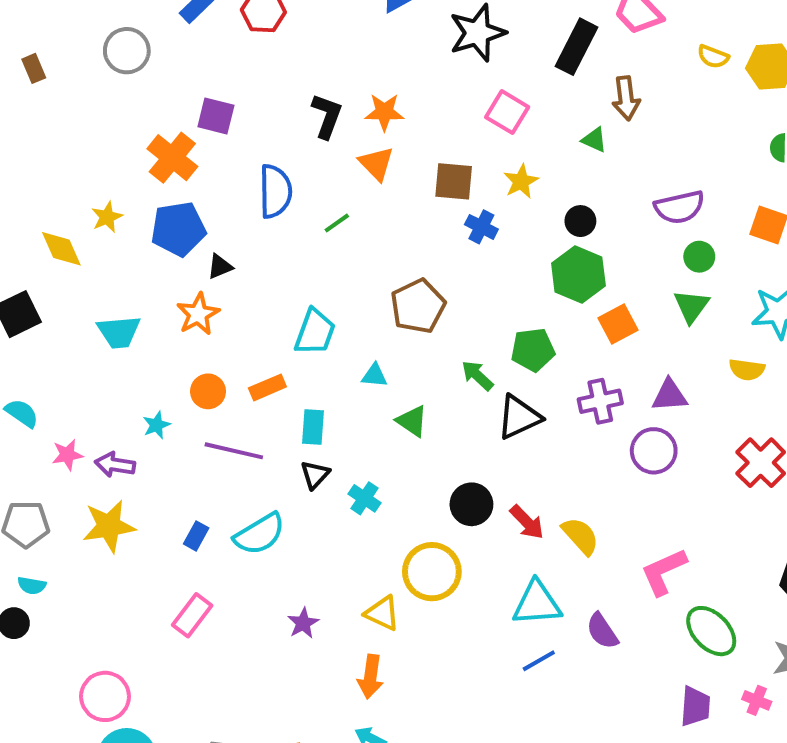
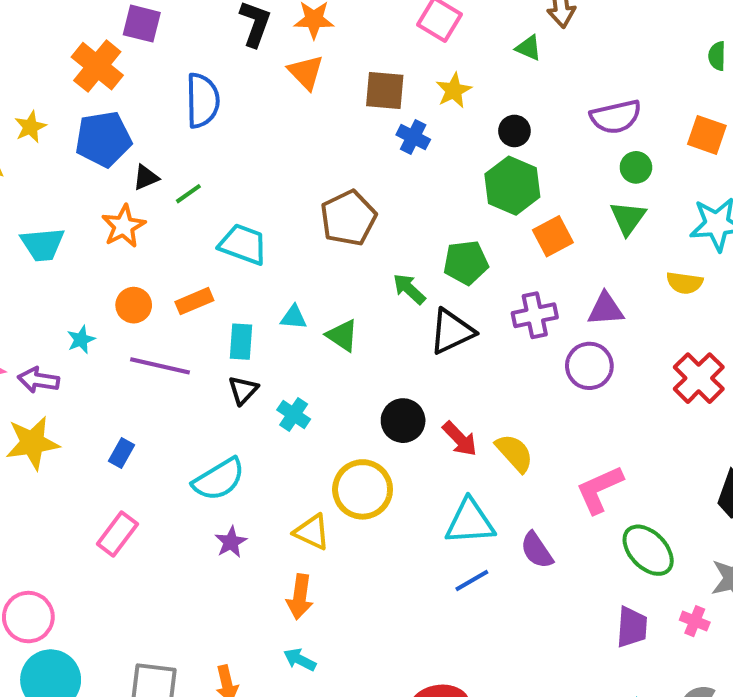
green line: (337, 223) -> (188, 194), moved
cyan trapezoid: (315, 332) -> (243, 244), turned -90
cyan triangle: (374, 376) -> (294, 317), moved
cyan semicircle: (260, 534) -> (219, 479), moved

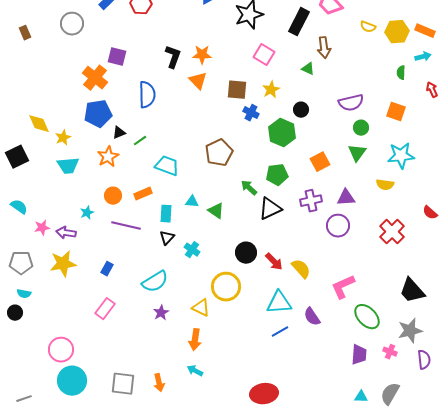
yellow star: (30, 127) -> (63, 138), moved
green hexagon: (512, 186) -> (282, 133), moved

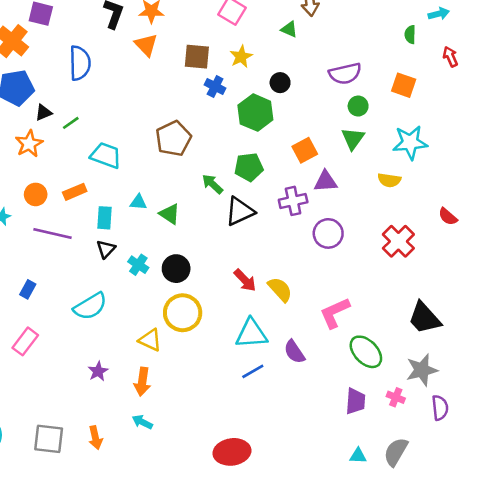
purple triangle: (346, 198) -> (326, 181), moved
black circle: (246, 253) -> (176, 269), moved
purple star: (161, 313) -> (98, 371), moved

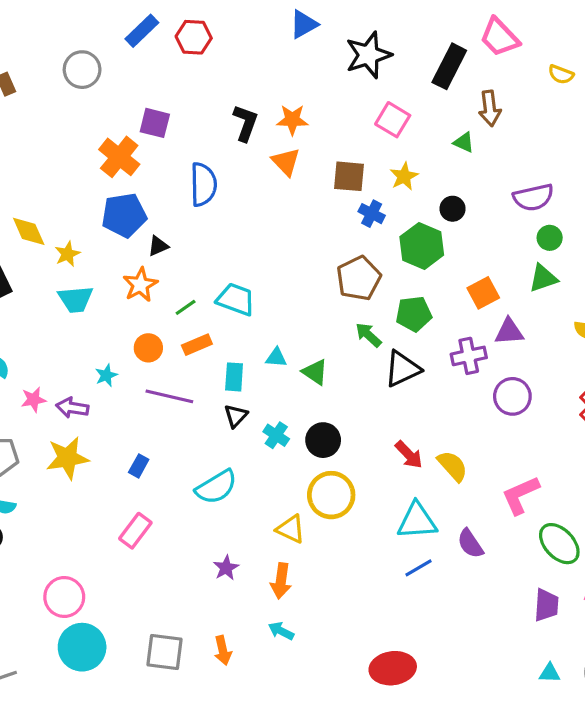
green line: (71, 123) -> (186, 307), moved
brown pentagon: (173, 139) -> (359, 278), moved
green triangle: (353, 139) -> (543, 278), turned 35

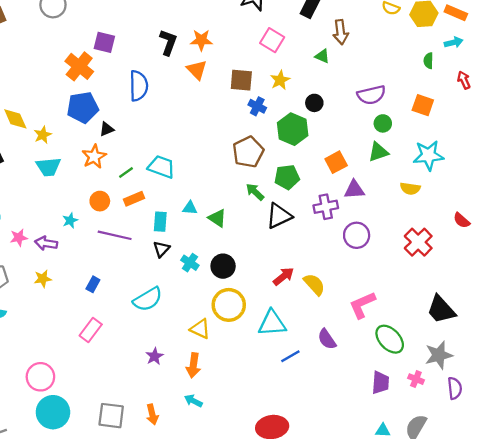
red arrow: (409, 455) -> (284, 276), turned -85
yellow star: (67, 458) -> (43, 279), size x0.6
cyan triangle: (417, 521) -> (272, 323), moved

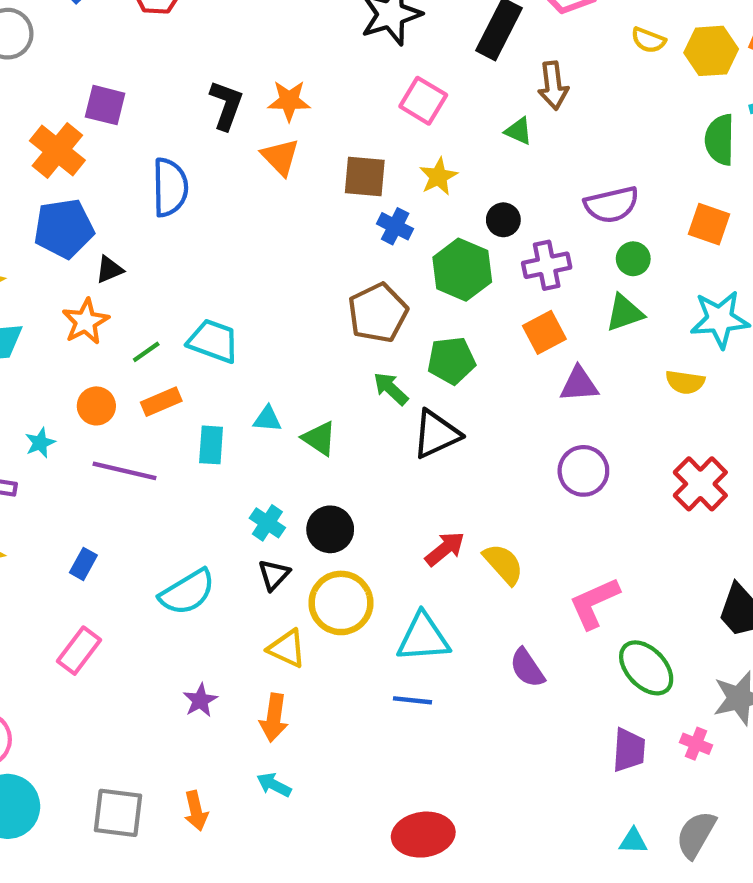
green semicircle: (428, 61) -> (720, 140), size x1.6
purple cross: (326, 207) -> (547, 265), moved
black triangle: (161, 249) -> (274, 575), moved
blue line: (290, 356) -> (412, 700), moved, turned 36

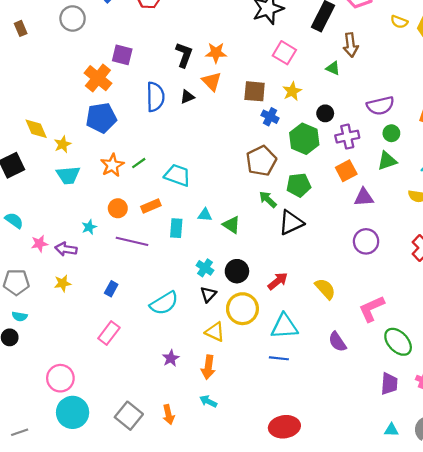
black triangle: (109, 270) -> (187, 97), moved
green line: (146, 352) -> (139, 163), moved
red arrow: (445, 549) -> (278, 281), moved
gray square: (118, 813) -> (129, 416), turned 32

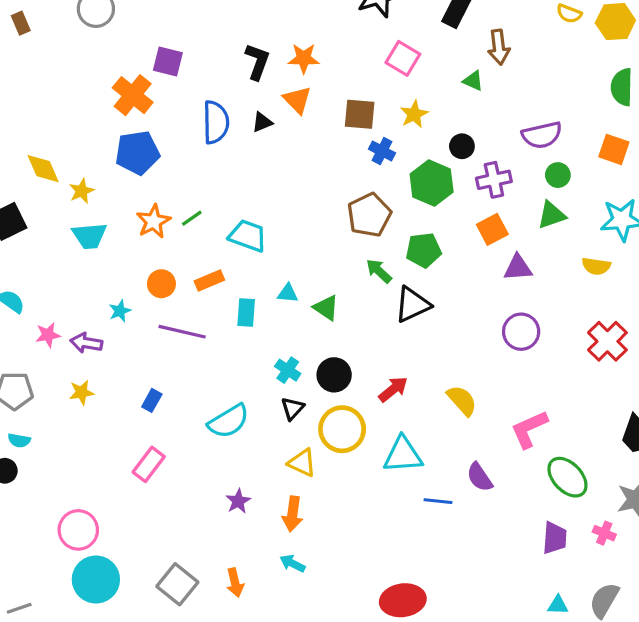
blue line: (279, 358) -> (438, 501), moved

